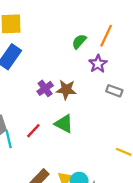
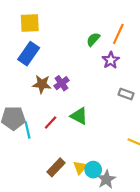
brown star: (66, 90) -> (42, 84), moved
gray rectangle: (114, 91) -> (126, 94), moved

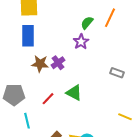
blue rectangle: (29, 54) -> (28, 36), turned -35
purple star: (111, 60) -> (81, 42), moved
cyan line: (28, 130) -> (27, 121), moved

